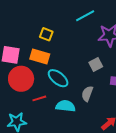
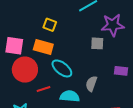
gray square: (96, 65) -> (97, 43), moved, turned 32

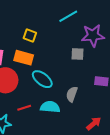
red line: (43, 89) -> (24, 108), moved

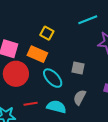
gray square: (77, 54) -> (78, 68), moved

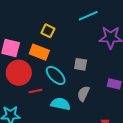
red line: (31, 104) -> (35, 91), moved

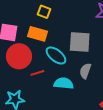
gray square: (81, 64) -> (80, 42), size x1.6

